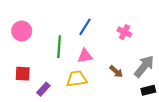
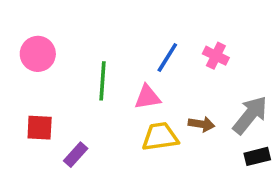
blue line: (85, 27) -> (167, 57), moved
brown arrow: (116, 72) -> (201, 124), turned -32
yellow trapezoid: (77, 79) -> (160, 137), moved

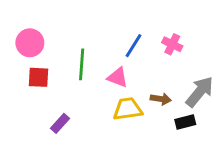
pink triangle: (148, 97) -> (118, 77), turned 30
red square: (40, 128) -> (38, 77), moved
black rectangle: (257, 156) -> (185, 122), moved

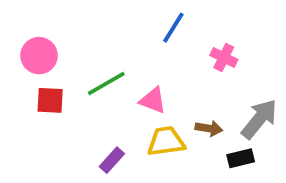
blue line: (133, 46) -> (173, 28), moved
green line: (82, 64) -> (106, 84), turned 56
purple rectangle: (60, 123) -> (112, 160), moved

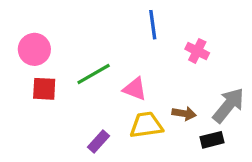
blue line: (173, 28) -> (153, 25), turned -40

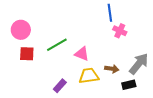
blue line: (153, 25) -> (110, 13), moved

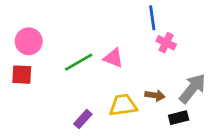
red square: (27, 54) -> (22, 75), moved
pink triangle: (82, 54) -> (113, 58), moved

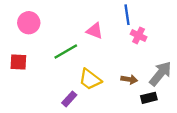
pink circle: (29, 41) -> (29, 23), moved
pink triangle: (113, 58) -> (95, 31), moved
yellow trapezoid: (123, 105) -> (90, 79), moved, turned -135

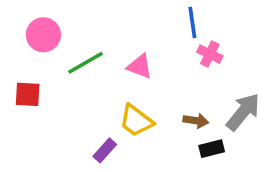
pink triangle: (95, 31) -> (140, 66), moved
green line: (66, 52) -> (85, 63), moved
black rectangle: (149, 98) -> (212, 149), moved

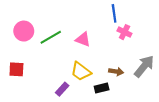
pink circle: (43, 35) -> (24, 31), moved
red square: (28, 94) -> (16, 69), moved
black rectangle: (212, 149) -> (102, 88), moved

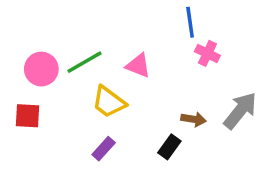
pink circle: (24, 31) -> (41, 69), moved
yellow trapezoid: (81, 72) -> (109, 102), moved
black rectangle: (102, 88) -> (169, 147), turned -40

